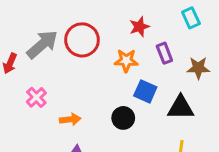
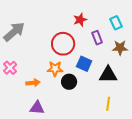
cyan rectangle: (191, 18) -> (116, 23), moved
red circle: (82, 40) -> (63, 44), moved
orange star: (126, 61) -> (55, 69), moved

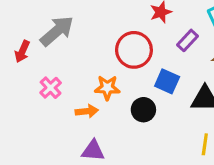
purple rectangle: (97, 38) -> (187, 40), turned 64
orange star: (55, 69) -> (107, 88), moved

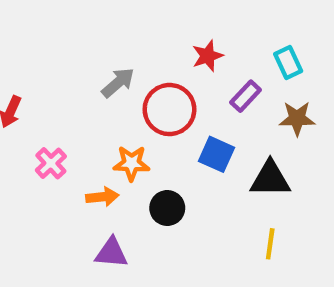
gray arrow: (57, 31) -> (118, 83), moved, size x0.7
black circle: (143, 110) -> (167, 208), moved

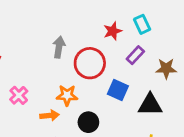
cyan rectangle: (288, 63) -> (142, 24), moved
gray arrow: (118, 83) -> (59, 47), turned -40

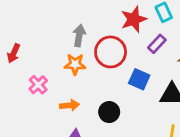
red star: (113, 31) -> (134, 19), size x1.4
orange star: (67, 95) -> (75, 64), moved

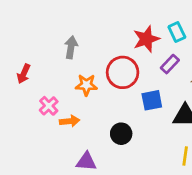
gray arrow: (79, 36) -> (71, 47), moved
blue square: (139, 79) -> (152, 100), turned -35
orange arrow: (70, 105) -> (70, 121), moved

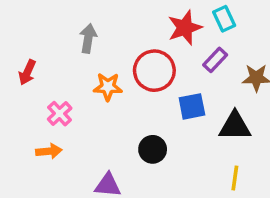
orange arrow: (70, 121) -> (49, 151), moved

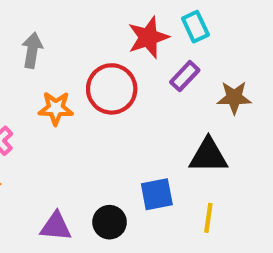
blue square: (192, 106) -> (157, 194), moved
black circle: (153, 149) -> (110, 222), moved

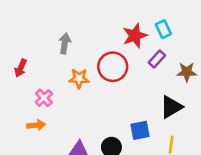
black triangle: (208, 156) -> (171, 107), turned -30

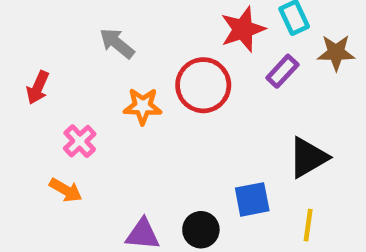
gray arrow: (65, 43) -> (117, 43), turned -60
brown star: (187, 72) -> (336, 53), moved
orange arrow: (36, 125) -> (66, 190), turned 36

